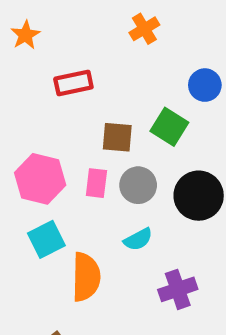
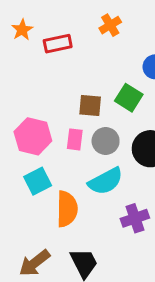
red rectangle: (73, 83) -> (58, 44), moved
cyan semicircle: (138, 239) -> (106, 181), size x1.6

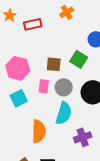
pink hexagon: (33, 136) -> (18, 68), moved
cyan square: (38, 181) -> (19, 98), moved
cyan semicircle: (106, 181) -> (64, 113), turned -45

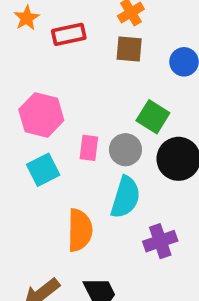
green square: (79, 59) -> (153, 117), moved
brown square: (54, 64) -> (129, 49), moved

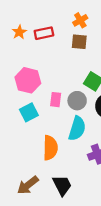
orange star: (27, 18) -> (19, 32), moved

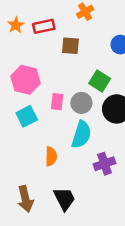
brown square: (79, 42) -> (70, 46), moved
orange semicircle: (50, 148) -> (51, 156), size x0.7
brown arrow: (28, 185) -> (25, 199), turned -65

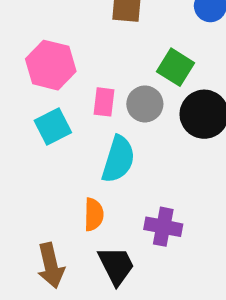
cyan semicircle: (81, 134) -> (118, 159), moved
orange semicircle: (51, 156) -> (94, 214), moved
purple cross: (104, 164) -> (163, 227), moved, turned 30

